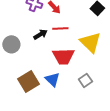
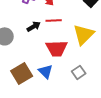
yellow triangle: (90, 42) -> (84, 34), turned 30

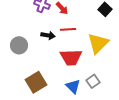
black arrow: (34, 26) -> (48, 35), turned 40
blue triangle: (46, 71) -> (73, 86), moved

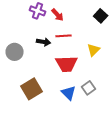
yellow triangle: (98, 43) -> (94, 50), size x0.6

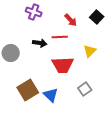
red arrow: (58, 15) -> (71, 20), moved
blue triangle: (69, 93) -> (51, 95), moved

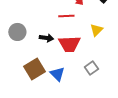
black arrow: (40, 43) -> (46, 38), moved

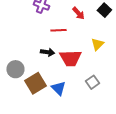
red line: (66, 16) -> (58, 30), moved
gray circle: (17, 32) -> (15, 69), moved

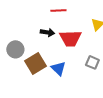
gray square: (92, 82) -> (92, 62), turned -32

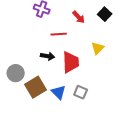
red trapezoid: (70, 38) -> (71, 62), turned -90
gray square: (92, 62) -> (81, 92), moved

